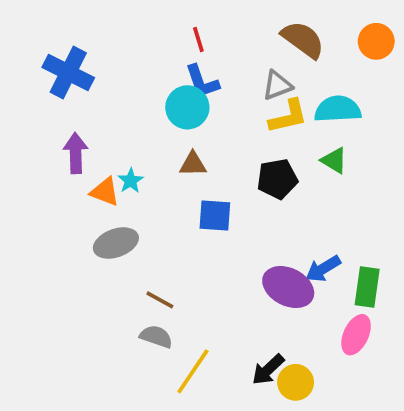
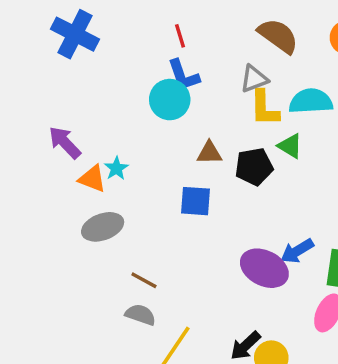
blue cross: (68, 73) -> (75, 34), moved
yellow L-shape: (288, 117) -> (264, 108), turned 102
purple arrow: (76, 153) -> (65, 143), turned -42
green triangle: (334, 161) -> (290, 146), moved
brown triangle: (193, 164) -> (209, 153), moved

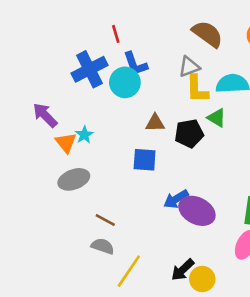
blue cross: (75, 34) -> (90, 69), moved, turned 36
red line: (180, 36) -> (116, 34), moved
orange triangle: (92, 179) -> (66, 143), turned 30
blue arrow: (297, 251) -> (176, 199), moved

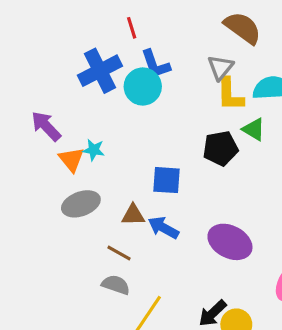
gray triangle: (189, 67) -> (220, 67), turned -30
brown triangle: (155, 123) -> (133, 215), moved
cyan star: (84, 135) -> (94, 150), turned -30
blue arrow: (176, 199) -> (163, 228), moved, turned 60

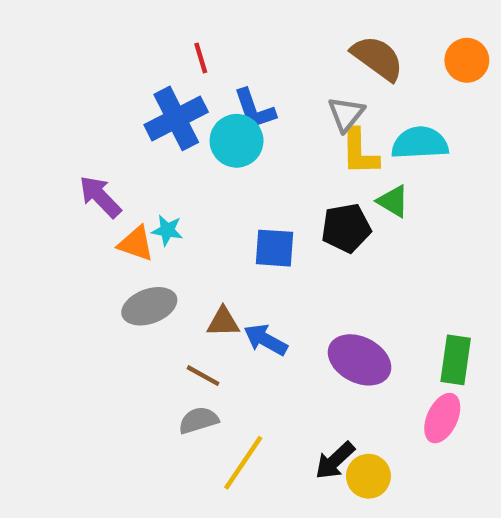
red line: (132, 28) -> (201, 58), moved
orange triangle: (71, 159) -> (136, 244), turned -32
blue square: (167, 180) -> (275, 248), moved
gray semicircle: (116, 285) -> (199, 420), turned -36

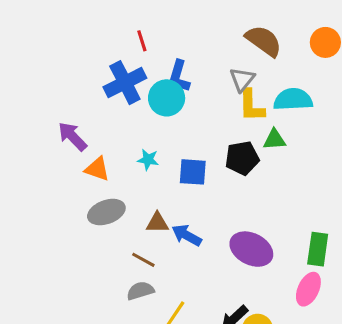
blue L-shape: (254, 109) -> (179, 76), turned 36
green triangle: (393, 201) -> (274, 140), turned -35
cyan star: (167, 230) -> (148, 160), moved

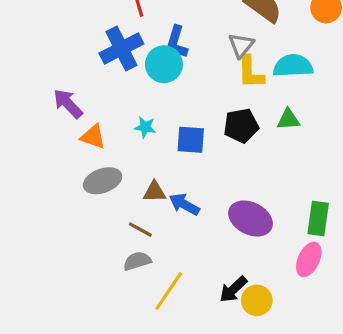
green triangle: (274, 140) -> (288, 119), moved

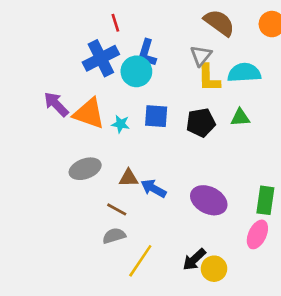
orange triangle: (93, 137) -> (89, 113), moved, size x1.5
blue square: (191, 140) -> (156, 116), moved

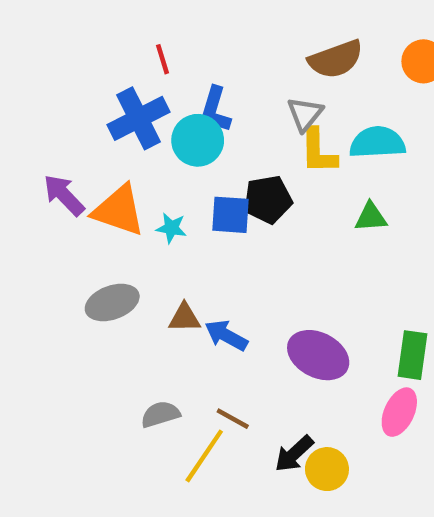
brown semicircle: (219, 23) -> (336, 59), turned 124
black pentagon: (201, 123) -> (268, 199), moved
brown line: (117, 209) -> (233, 419), moved

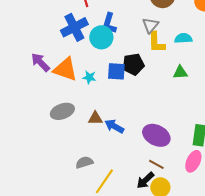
cyan semicircle: (377, 142) -> (183, 38), size x0.7
brown line: (233, 419) -> (156, 164), moved

